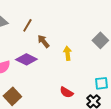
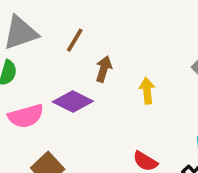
brown arrow: (43, 41) -> (104, 69), turned 56

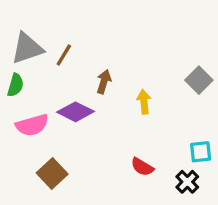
brown line: (75, 40) -> (64, 55), moved

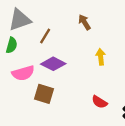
brown line: (64, 55) -> (45, 36), moved
brown arrow: (104, 82) -> (84, 22), moved, turned -49
brown square: (52, 174) -> (44, 94), moved, turned -30

